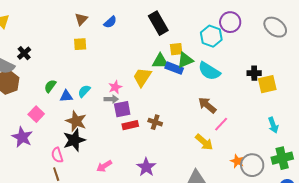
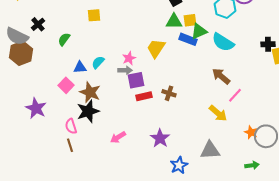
green triangle: (160, 61) -> (174, 21), moved
green semicircle: (50, 86) -> (64, 39), moved
pink square: (36, 114) -> (66, 85), moved

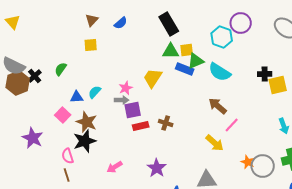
black cross: (38, 24) -> (35, 76), moved

